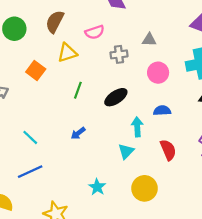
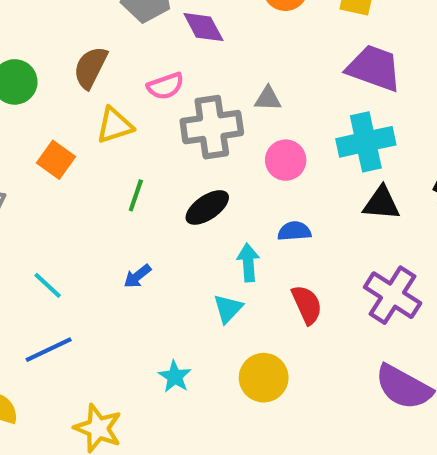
gray cross: (119, 54) -> (212, 127), size x1.8

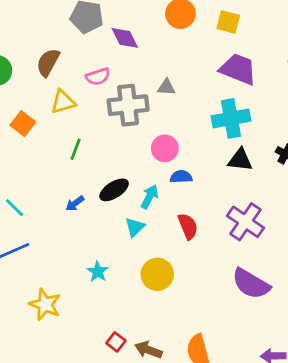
pink circle: (286, 160) -> (165, 148), moved
black ellipse: (207, 207) -> (114, 190), moved
cyan arrow: (248, 263) -> (149, 197), turned 30

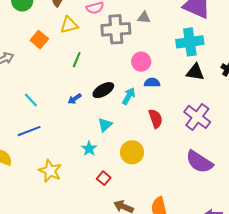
cyan triangle: (135, 227) -> (105, 125), moved
red square: (116, 342) -> (104, 178), moved

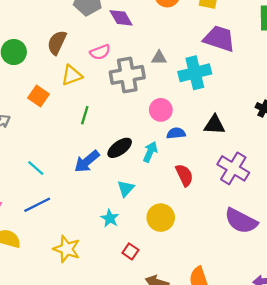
cyan cross: (190, 42) -> (195, 73), moved
black triangle: (195, 72) -> (214, 125), moved
blue arrow: (75, 99) -> (87, 161), size x1.6

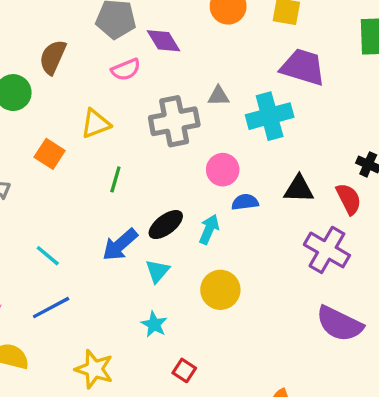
brown semicircle: (57, 43) -> (53, 57), moved
pink semicircle: (100, 52) -> (126, 70), moved
red semicircle: (184, 175) -> (349, 199), moved
cyan triangle: (126, 188) -> (158, 271), moved
yellow circle: (161, 218) -> (220, 290), moved

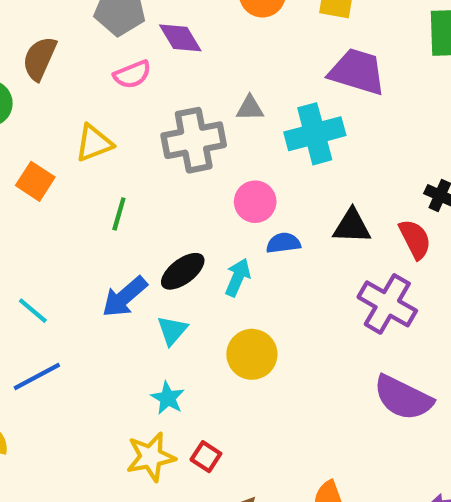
yellow star: (94, 369) -> (151, 457), moved, turned -30

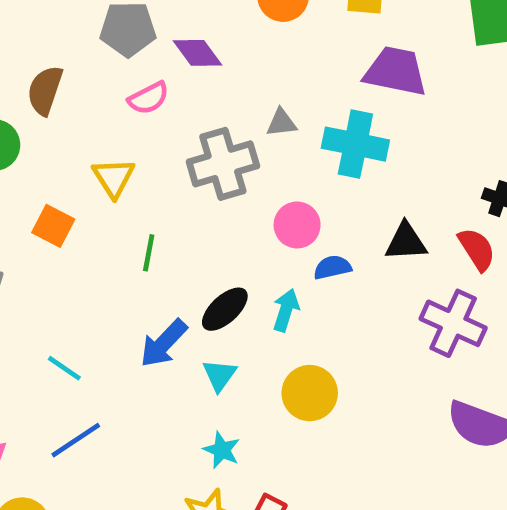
cyan cross: (315, 134) -> (355, 144), turned 32
yellow triangle: (94, 143) -> (114, 178), turned -36

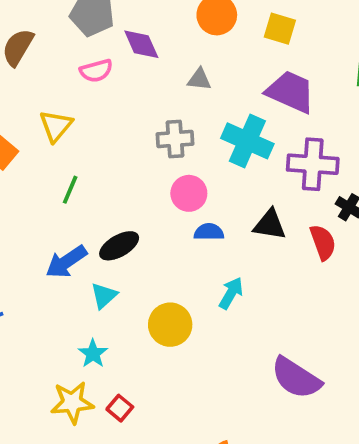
gray triangle: (281, 123) -> (199, 79), moved
gray cross: (223, 164) -> (175, 139), moved, size x0.7
cyan arrow: (286, 310) -> (231, 293), moved
purple cross: (453, 323) -> (313, 164), moved, turned -33

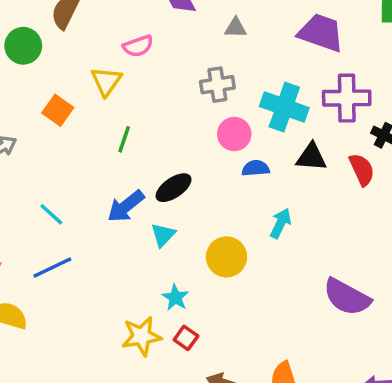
pink semicircle: (96, 71) -> (138, 46), moved
cyan cross: (247, 141) -> (284, 107), moved
cyan star: (93, 354) -> (175, 298), moved

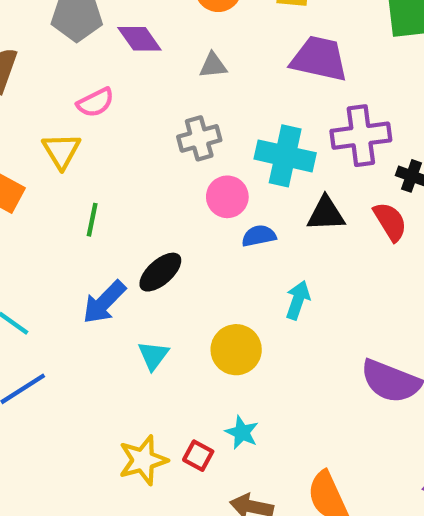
cyan triangle: (163, 235) -> (153, 355), moved
cyan star: (175, 298) -> (242, 432), moved

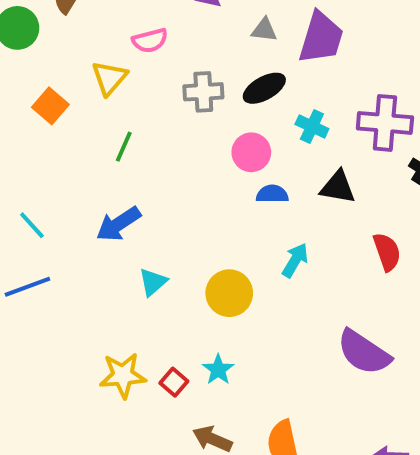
purple trapezoid: (319, 59) -> (321, 38), moved, turned 82
gray cross: (199, 138) -> (203, 92), moved
cyan cross: (285, 156) -> (312, 127), size x0.6
red semicircle: (390, 222) -> (387, 252), moved
black ellipse: (160, 272) -> (264, 88), moved

